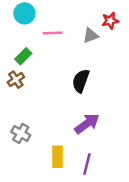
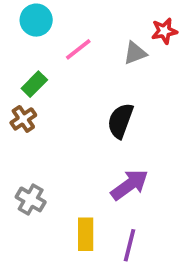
pink line: (53, 33) -> (78, 49), turned -36

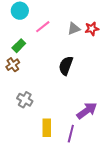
red star: (164, 31) -> (92, 29), moved
purple arrow: (130, 185) -> (87, 111), moved
gray cross: (31, 199) -> (25, 100), moved

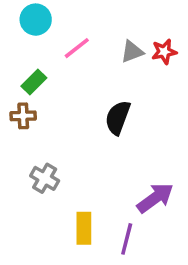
brown cross: (13, 65) -> (23, 116), turned 32

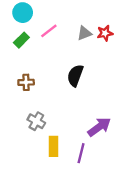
green rectangle: (34, 82) -> (21, 40), moved
brown cross: (23, 116) -> (26, 82), moved
gray cross: (45, 178) -> (36, 121), moved

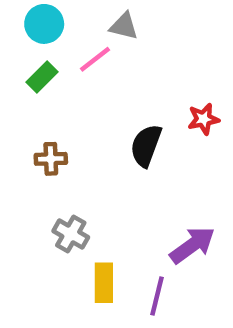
gray triangle: (84, 33) -> (124, 26), moved, turned 35
red star: (105, 33) -> (203, 119), moved

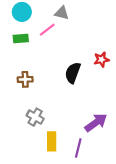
green rectangle: (42, 77) -> (21, 38), turned 40

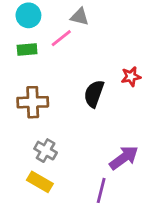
brown cross: (25, 79) -> (33, 102), size x1.5
yellow rectangle: (52, 141) -> (40, 182), moved, turned -60

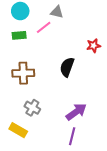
red star: (131, 77) -> (94, 46), moved
purple arrow: (124, 158) -> (76, 112), moved
yellow rectangle: (40, 182) -> (18, 130), moved

